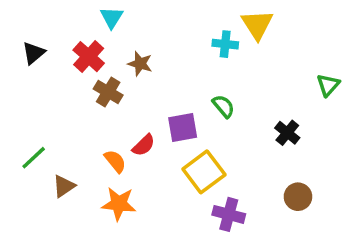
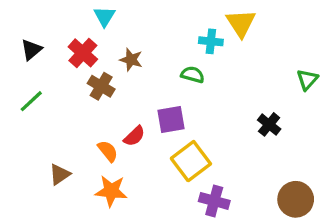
green semicircle: (223, 106) -> (193, 75), moved, turned -35
green line: (34, 158) -> (31, 101), moved
brown circle: (298, 197) -> (296, 199), moved, size x1.4

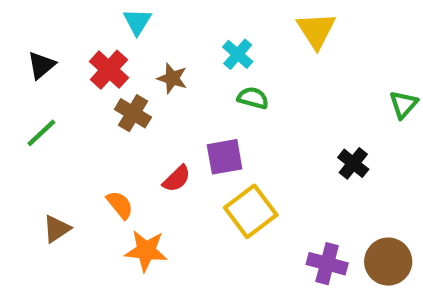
cyan cross: (211, 41) -> (238, 54), moved, turned 35
orange semicircle: (108, 151) -> (120, 205), moved
brown triangle: (60, 174) -> (57, 229), moved
purple cross: (214, 201) -> (327, 264), moved

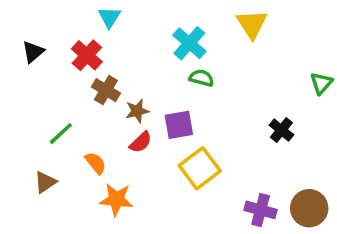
cyan cross: (238, 54) -> (189, 43), size x1.4
brown star: (172, 78) -> (137, 111), moved, turned -30
green line: (41, 133) -> (61, 134), moved

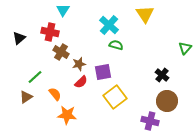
black triangle: (33, 52) -> (19, 38), moved
red cross: (87, 55) -> (50, 32), turned -30
brown triangle: (45, 182) -> (26, 97), moved
brown circle: (309, 208) -> (167, 101), moved

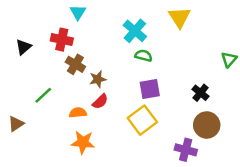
purple square: (103, 72) -> (150, 89), moved
orange semicircle: (55, 94) -> (78, 113), moved, turned -56
brown triangle: (26, 97) -> (16, 124), moved

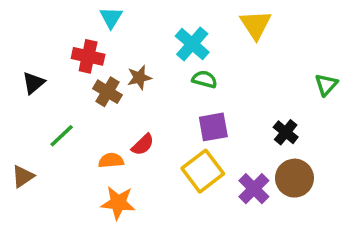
black triangle: (23, 47) -> (33, 83), moved
brown star: (98, 79) -> (139, 78), moved
purple cross: (186, 150) -> (254, 189), moved, turned 30

